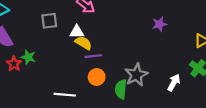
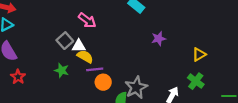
gray square: (49, 21) -> (65, 41), moved, turned -35
green star: (28, 57) -> (62, 70), moved
orange circle: (97, 77) -> (103, 82), moved

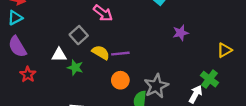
white triangle: (79, 46) -> (59, 55), moved
purple line: (95, 69) -> (120, 54), moved
green cross: (196, 81) -> (209, 79), moved

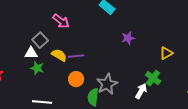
white triangle: (59, 55) -> (31, 53), moved

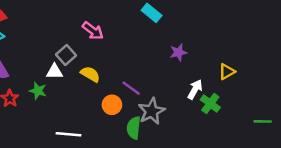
purple line: (76, 56) -> (131, 88), moved, turned 42
green star: (37, 68) -> (38, 91), moved
white arrow: (141, 91) -> (195, 89), moved

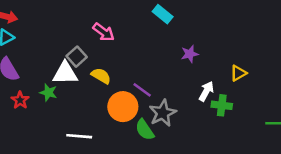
white triangle: (54, 72) -> (65, 73), size x1.5
green cross: (210, 104) -> (222, 105), turned -30
orange circle: (112, 105) -> (123, 107), size x1.5
green semicircle: (134, 128) -> (145, 130), turned -40

